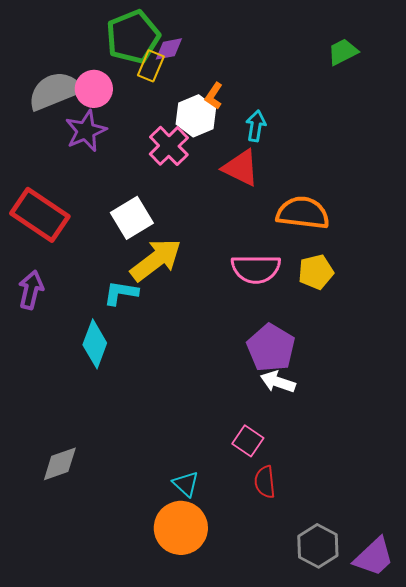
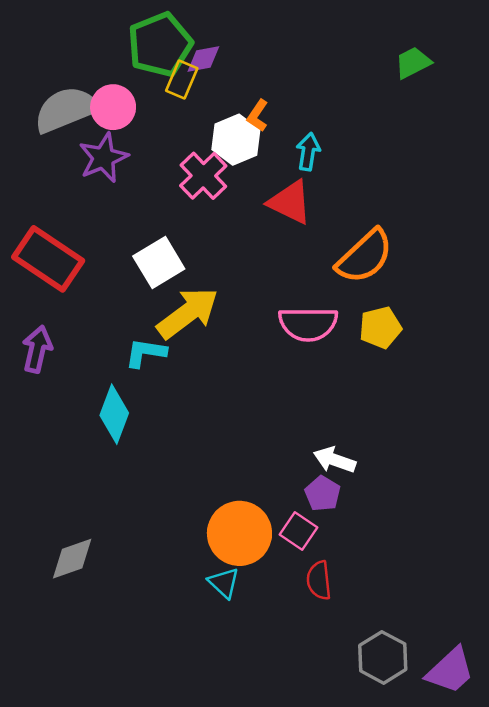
orange semicircle: (303, 213) -> (365, 256), turned 130
purple pentagon: (271, 348) -> (323, 494), moved, size x0.6
orange circle: (181, 528) -> (239, 533), moved

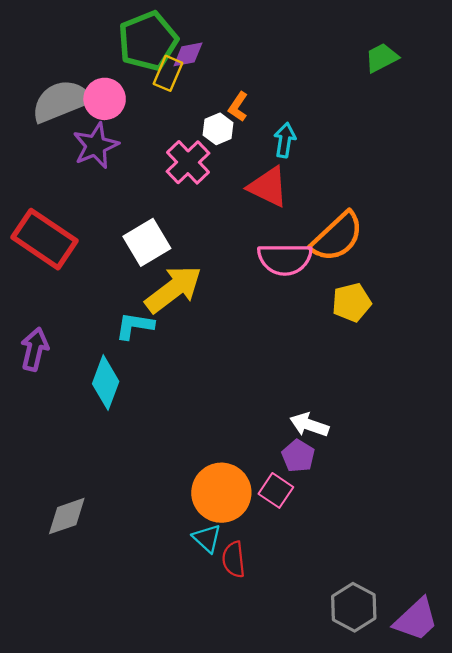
white hexagon: (236, 140) -> (218, 129), size x0.7
pink semicircle: (308, 324) -> (285, 259), moved
purple arrow: (37, 349) -> (34, 349), moved
red semicircle: (319, 580) -> (234, 559), moved

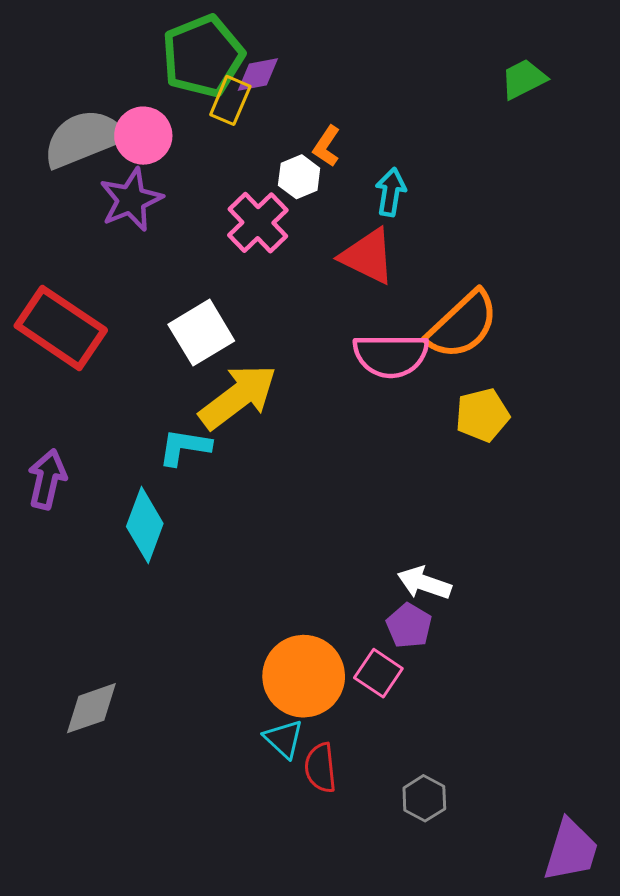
gray hexagon: (354, 607) -> (424, 798), moved, size x0.7
purple trapezoid: (416, 619) -> (571, 850), turned -30

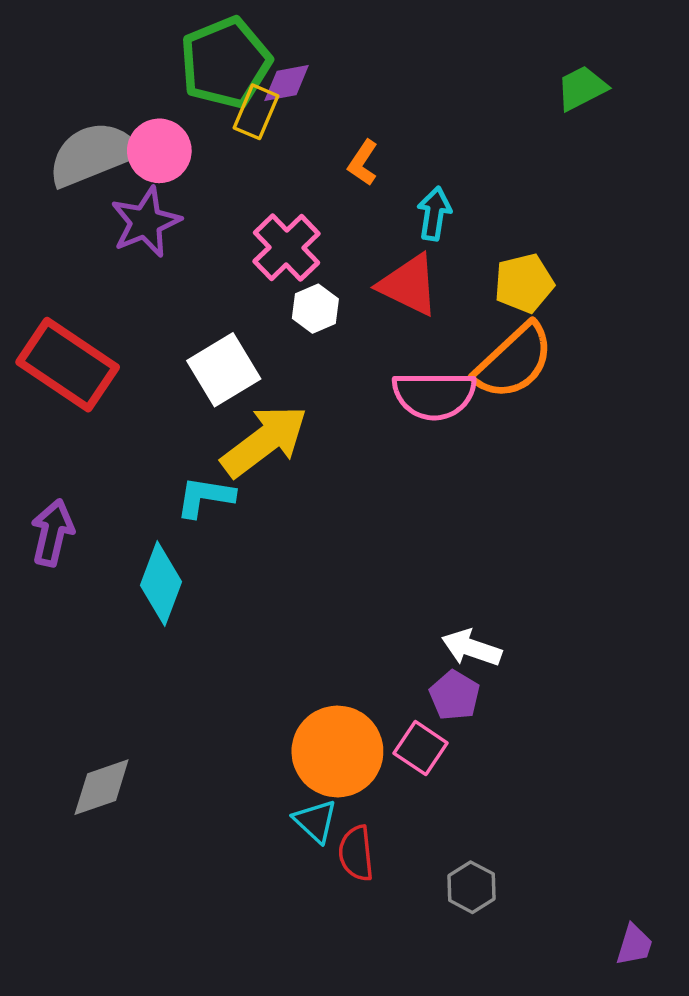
white hexagon: (299, 177) -> (315, 309), moved
yellow pentagon: (482, 415) -> (524, 283), moved
purple trapezoid: (571, 850) -> (634, 945), size x0.6

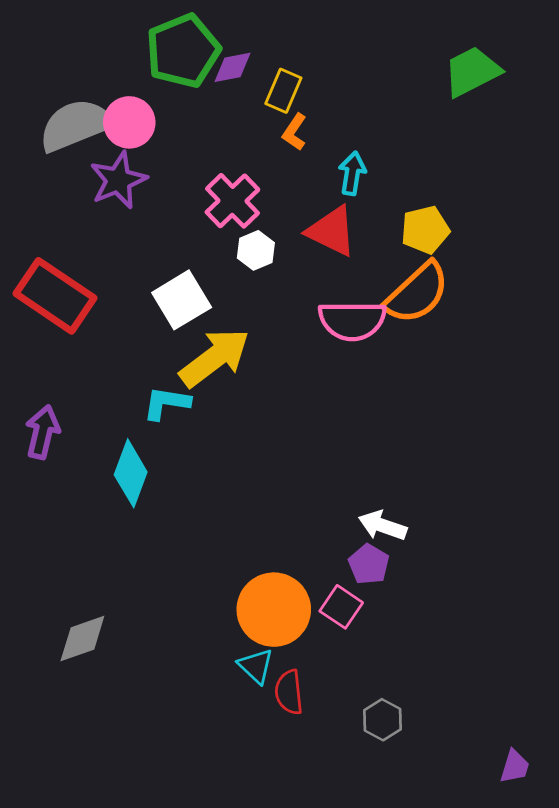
green trapezoid: (582, 88) -> (472, 71), size x1.4
yellow rectangle: (256, 112) -> (283, 91), moved

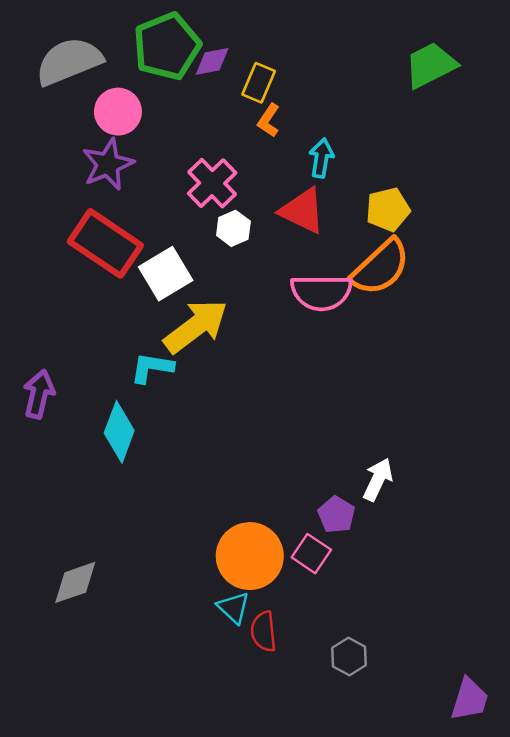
gray semicircle: (76, 125) -> (69, 61), moved
red rectangle: (55, 296) -> (105, 243), moved
white arrow: (383, 526) -> (378, 479), moved, turned 96
purple trapezoid: (515, 767) -> (470, 699), size x1.4

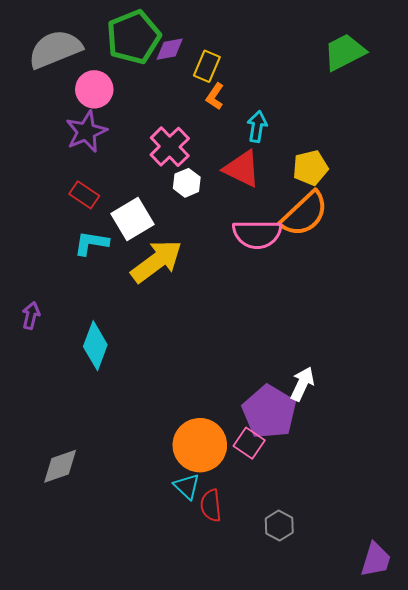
red rectangle: (105, 243) -> (84, 195), size x0.5
cyan L-shape: (152, 368) -> (91, 243), moved
purple arrow: (39, 394) -> (31, 315), size x0.7
purple pentagon: (336, 515) -> (269, 412), size x1.8

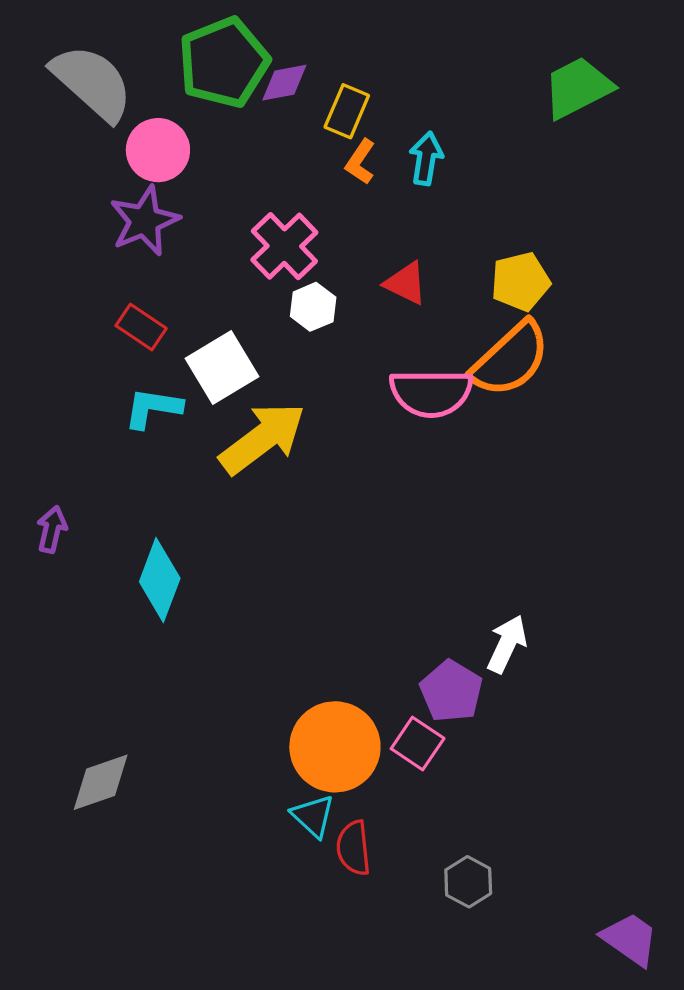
gray semicircle: (55, 49) -> (92, 83), turned 64
cyan arrow: (257, 127) -> (426, 158), moved
red triangle: (242, 169) -> (406, 283), size x0.7
purple pentagon: (269, 412) -> (451, 691), size x0.7
purple trapezoid: (376, 560) -> (630, 939), turned -72

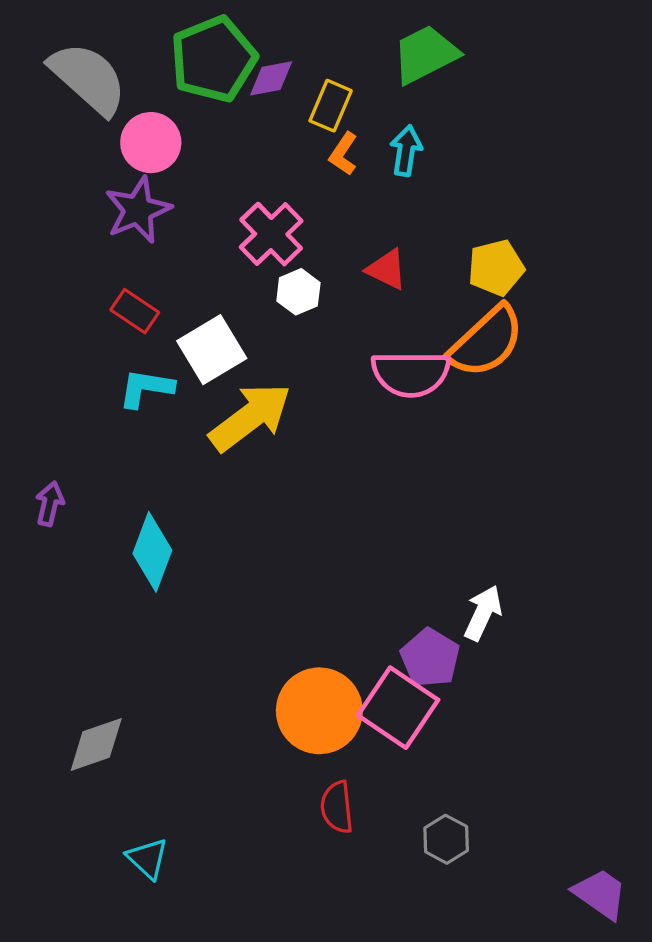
green trapezoid: (578, 88) -> (425, 54), moved
pink square: (418, 743) -> (398, 708), size x1.6
cyan triangle: (313, 816) -> (148, 858), moved

